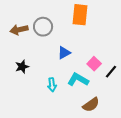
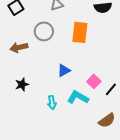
gray circle: (43, 27) -> (44, 31), moved
brown semicircle: (91, 105) -> (107, 120), moved

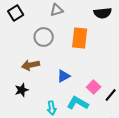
brown arrow: (19, 47) -> (31, 65), moved

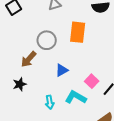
gray circle: (44, 37) -> (47, 40), moved
brown arrow: (31, 65) -> (29, 59), turned -36

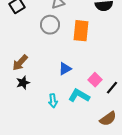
gray circle: (47, 40) -> (50, 25), moved
brown arrow: (29, 59) -> (20, 63), moved

